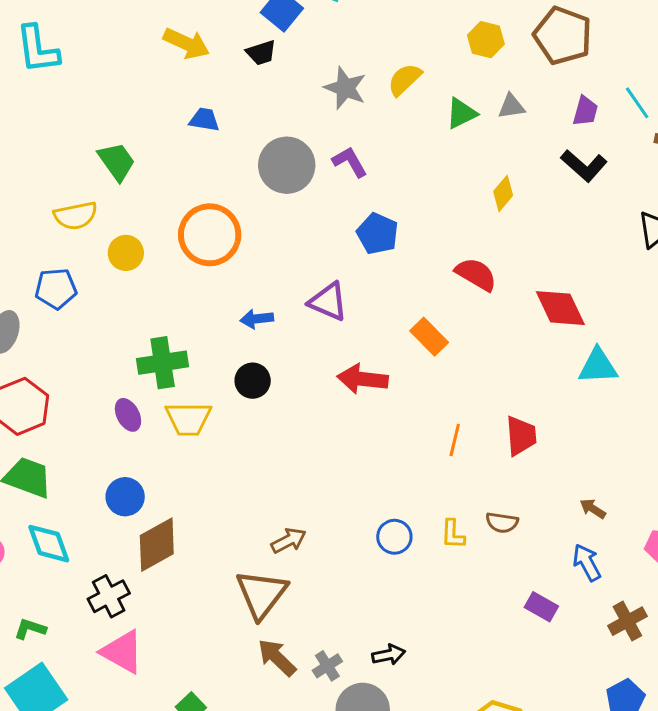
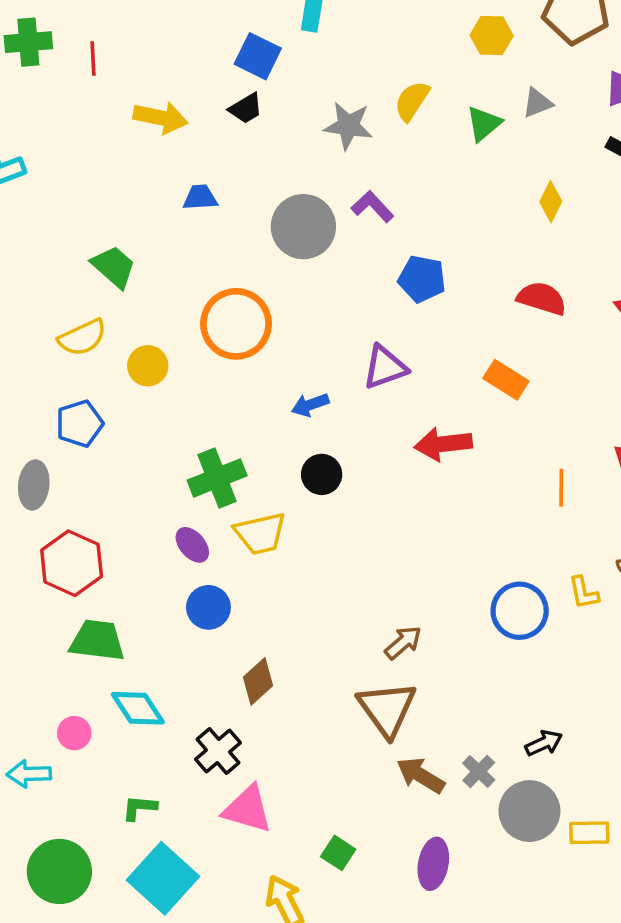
purple triangle: (328, 302) -> (385, 367), turned -30
blue circle: (125, 497) -> (208, 607), moved
blue circle: (394, 537) -> (520, 611), size x1.4
brown diamond: (157, 545) -> (258, 681), size x0.7

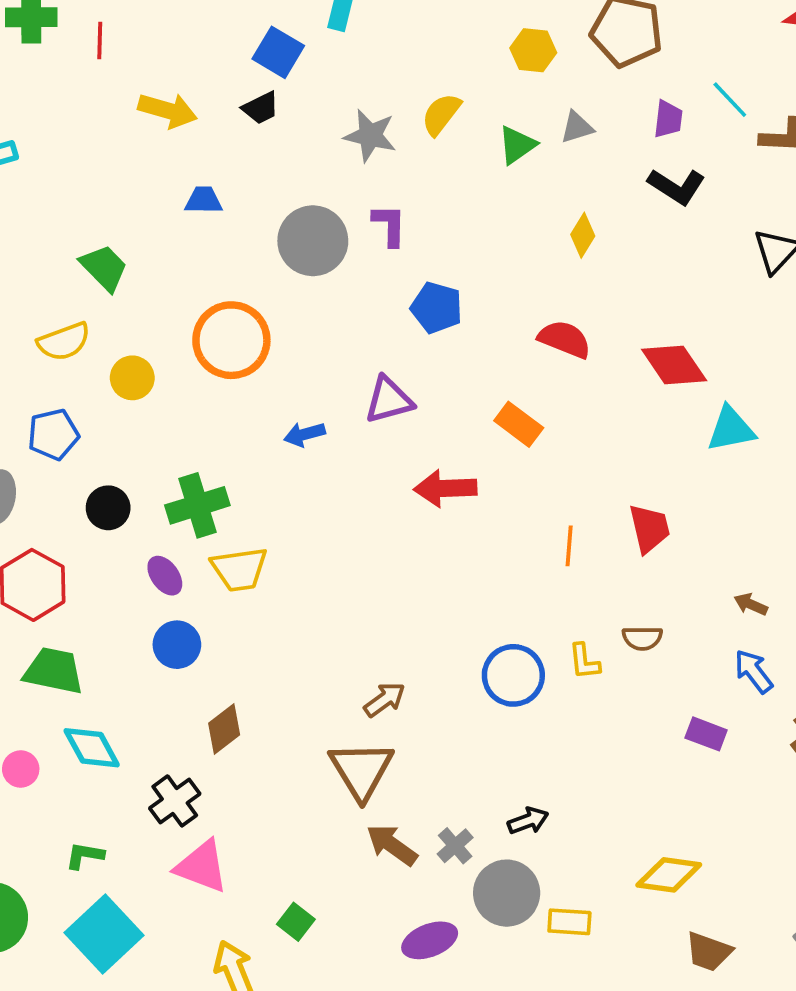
purple L-shape: (373, 207) -> (389, 225), turned 39
black circle: (322, 474) -> (108, 508), moved
purple ellipse: (433, 864) -> (430, 940), moved, turned 54

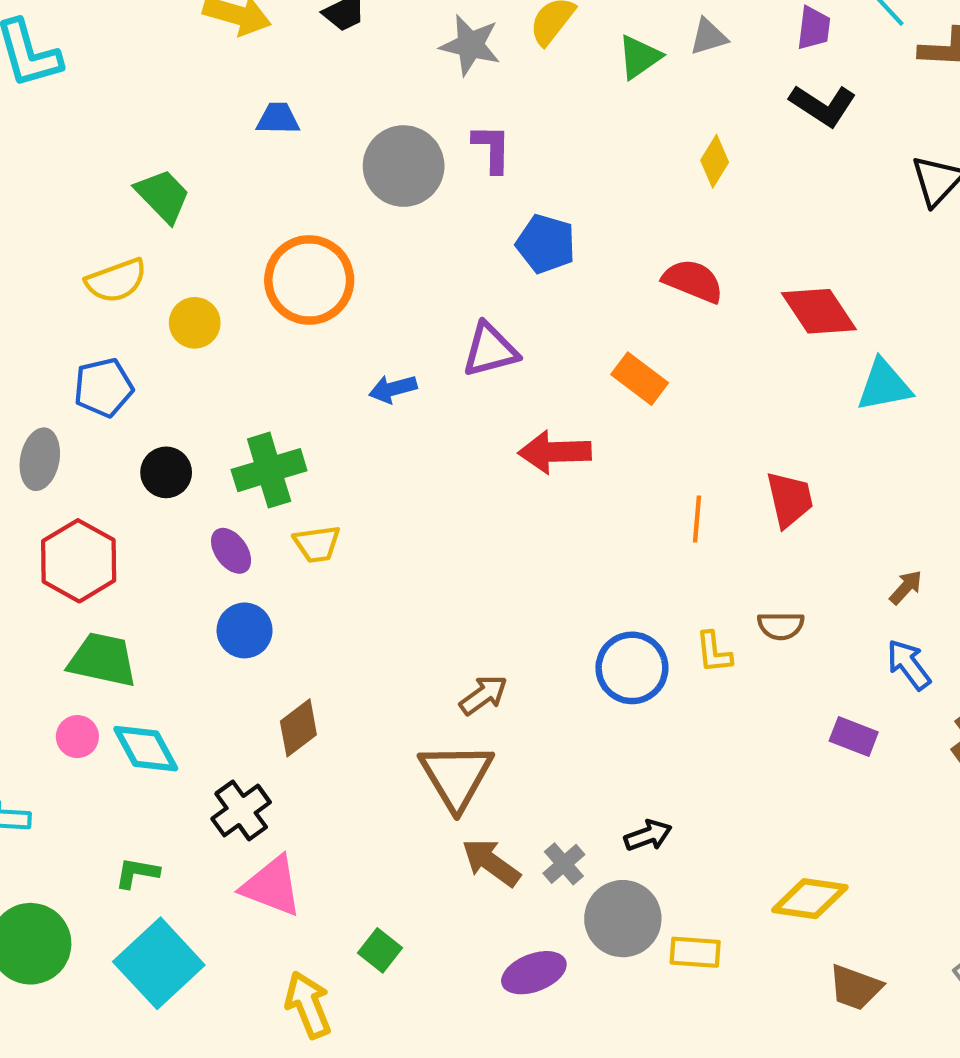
yellow trapezoid: (239, 569) -> (317, 544), size x0.7
brown arrow: (751, 604) -> (906, 587), turned 108
pink circle: (21, 769) -> (77, 737), moved

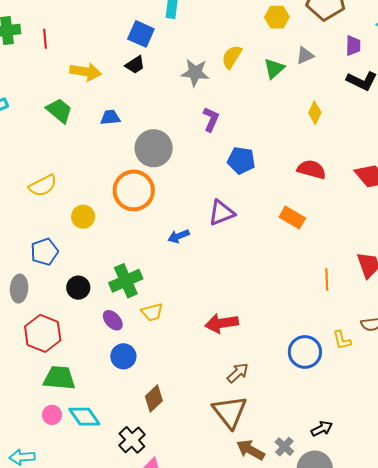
purple L-shape: (492, 148) -> (211, 119), turned 30
gray circle: (404, 166) -> (154, 148), moved
green trapezoid: (163, 196) -> (59, 111), moved
yellow semicircle: (116, 281) -> (43, 186), moved
red arrow: (555, 452) -> (222, 323), moved

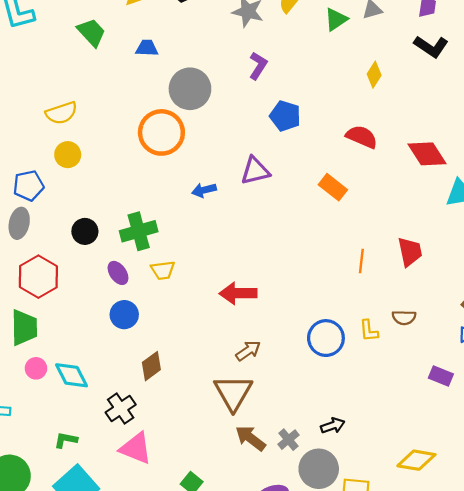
yellow circle: (83, 217) -> (68, 155), moved
blue pentagon: (44, 252) -> (28, 186), moved
green trapezoid: (59, 378) -> (24, 328), moved, turned 76

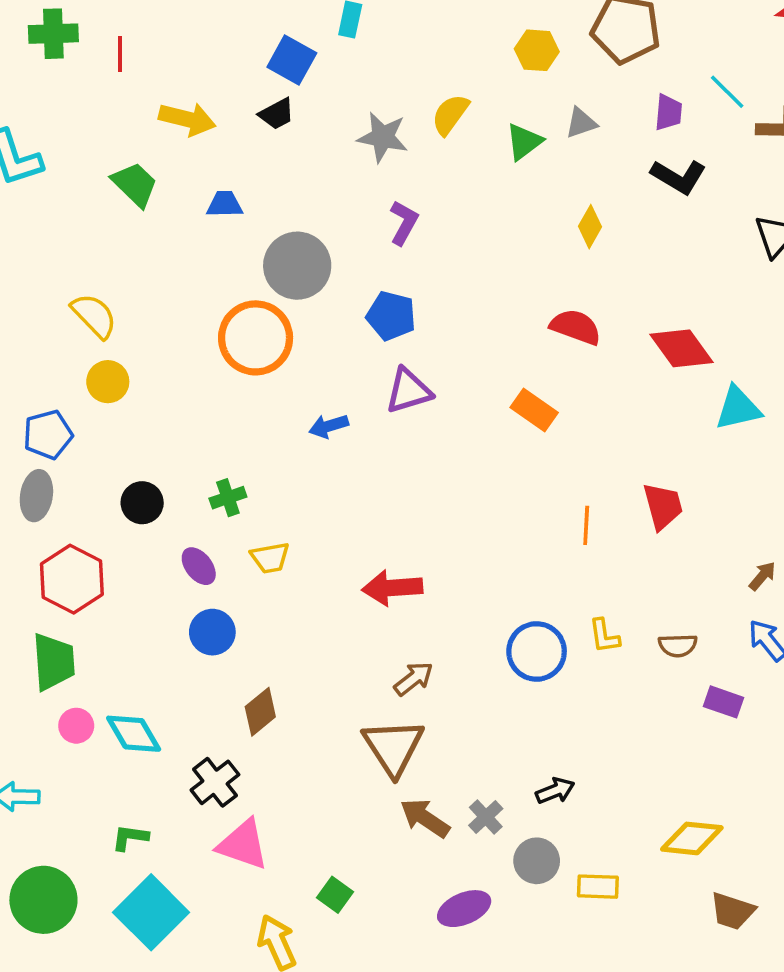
yellow semicircle: (61, 113) -> (94, 316), turned -112
blue pentagon: (285, 116) -> (391, 316), moved
green cross: (139, 231) -> (228, 498), size x0.6
brown semicircle: (404, 318) -> (678, 645), moved
gray circle: (319, 469) -> (537, 861), size x0.7

